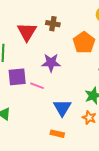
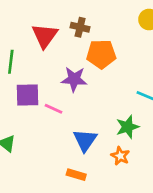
orange pentagon: (84, 43) -> (101, 54), moved, turned 30

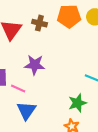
orange pentagon: (101, 54) -> (69, 16), moved
blue triangle: (85, 140) -> (26, 111), moved

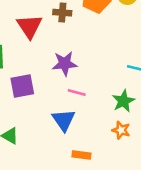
pink line: (18, 88) -> (77, 93), moved

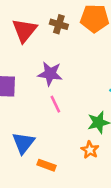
pink line: (77, 93) -> (55, 104), turned 36
blue triangle: (64, 120) -> (23, 143), moved

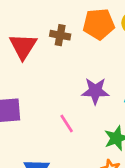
purple star: (50, 74) -> (95, 91), moved

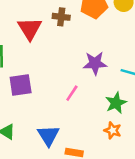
pink line: (67, 124) -> (72, 93), turned 70

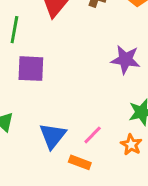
pink line: (72, 93) -> (93, 135), moved

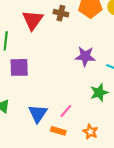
orange star: (131, 145) -> (90, 132), moved

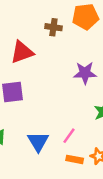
red triangle: (33, 20) -> (22, 52), moved, turned 40
orange rectangle: (58, 131) -> (75, 159), moved

